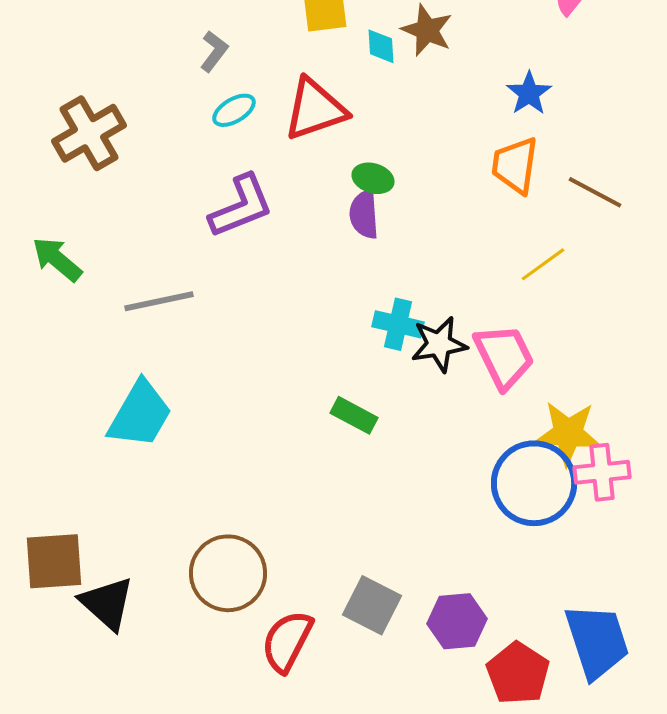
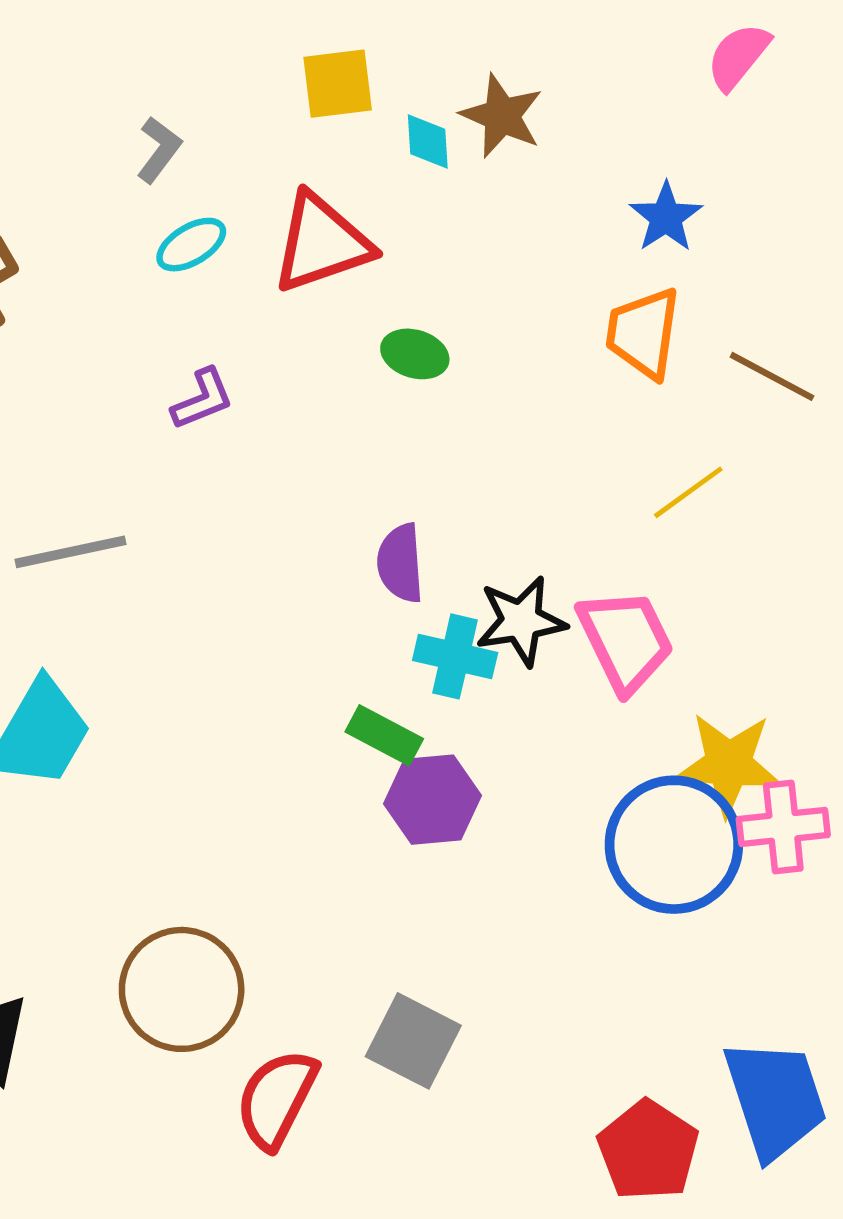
purple L-shape: (241, 206) -> (202, 399), size x0.6
purple semicircle: (364, 214) -> (400, 563), moved
cyan cross: (398, 324) -> (455, 656), moved
purple hexagon: (457, 621) -> (433, 800), moved

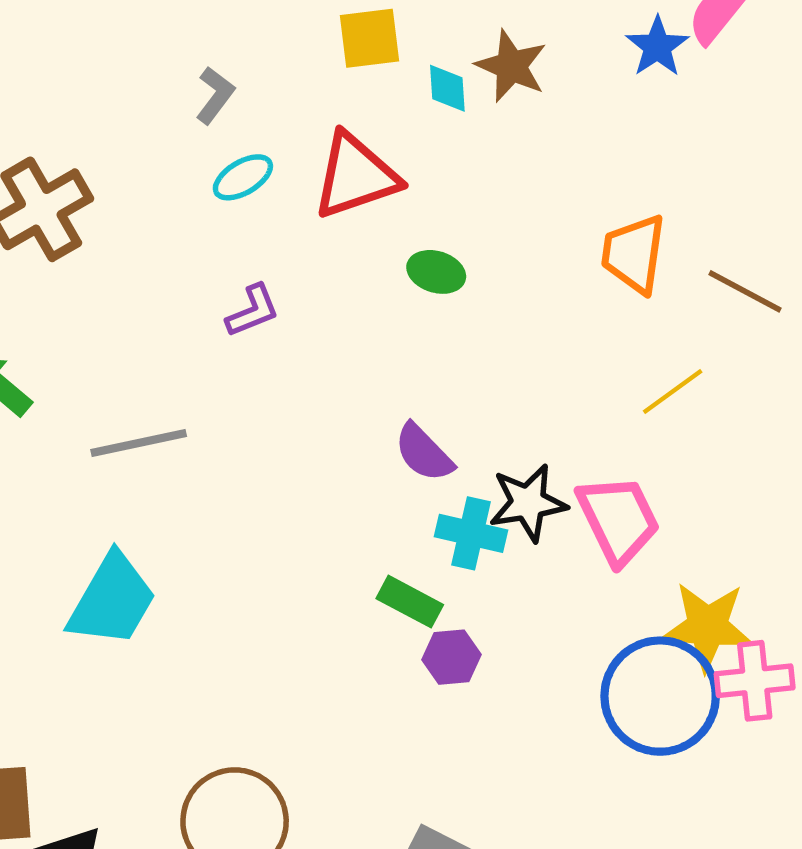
blue star: (666, 217) -> (657, 47), moved
purple semicircle: (400, 563) -> (424, 453), turned -40
purple hexagon: (433, 800) -> (452, 657), size x0.7

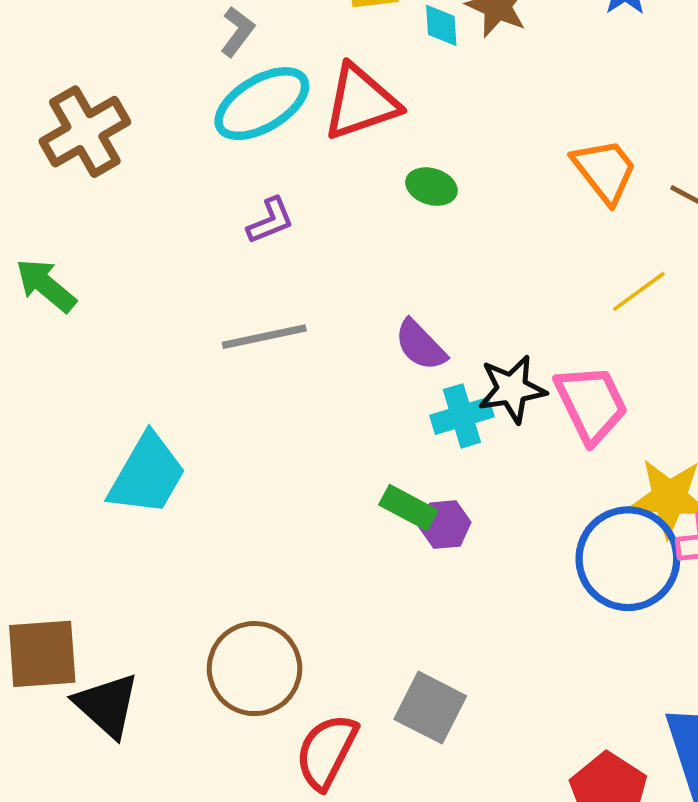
cyan ellipse: (243, 177) -> (262, 104), size x1.8
orange trapezoid: (634, 254) -> (605, 171), turned 134
gray line: (139, 443) -> (264, 337), moved
cyan cross: (471, 533) -> (462, 416), turned -30
green rectangle: (410, 602) -> (408, 507), moved

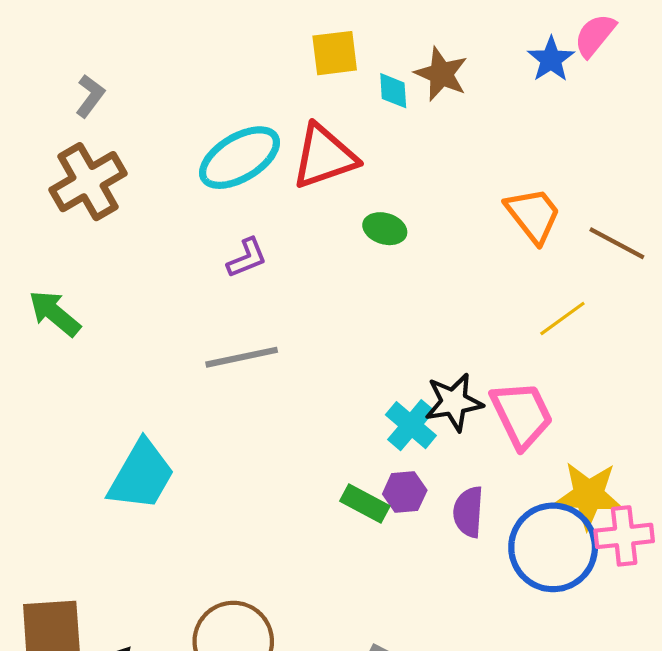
gray L-shape: (237, 32) -> (90, 96), moved
purple semicircle: (420, 345) -> (468, 512), moved, turned 48
cyan cross: (462, 416) -> (411, 425), turned -33
purple hexagon: (445, 525) -> (405, 492), moved

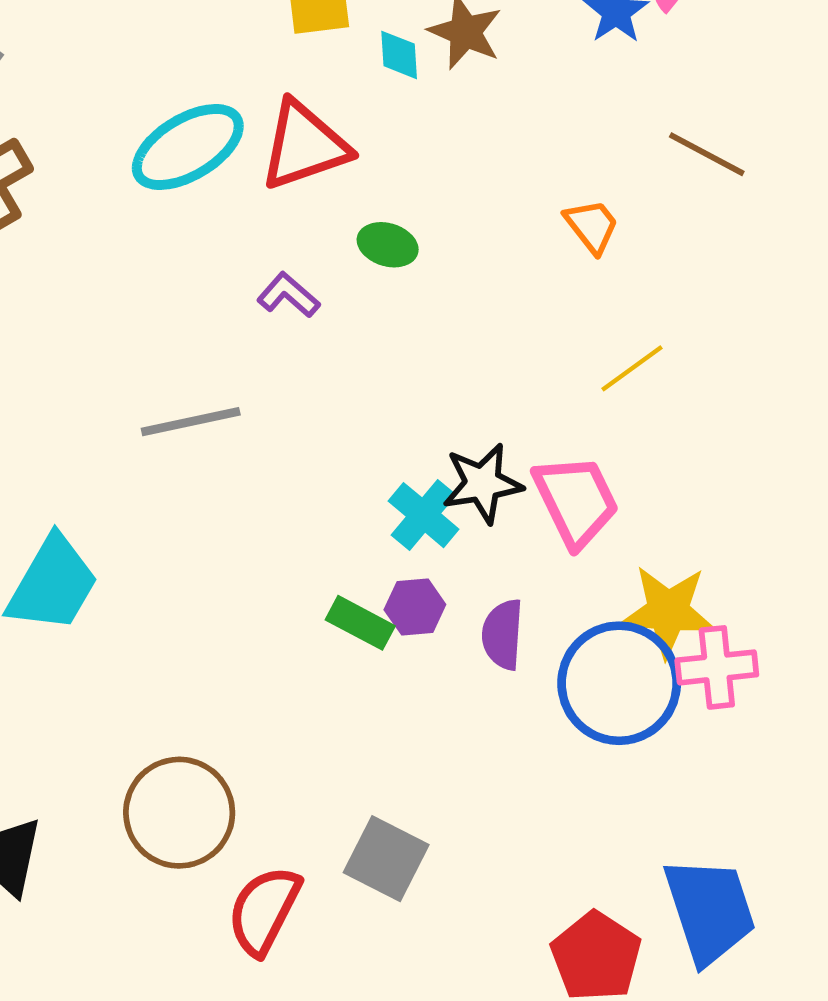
orange trapezoid: (533, 215) -> (592, 226), size x0.7
brown line: (617, 243) -> (707, 154), moved
purple L-shape: (247, 258) -> (288, 295), moved, turned -117

